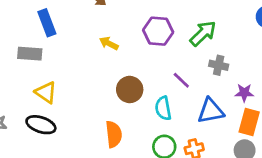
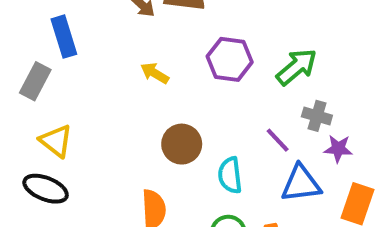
gray rectangle: (30, 54) -> (35, 81), turned -70
purple line: (181, 80) -> (278, 140), moved
purple star: (244, 93) -> (338, 149), moved

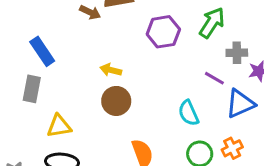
yellow arrow: (155, 73) -> (111, 70), moved
yellow triangle: (56, 141) -> (59, 126), turned -30
brown circle: (182, 144) -> (116, 101), moved

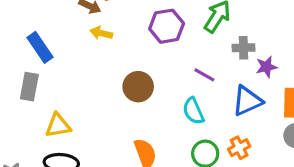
yellow arrow: (111, 70) -> (101, 33), moved
purple line: (214, 78) -> (204, 75), moved
brown circle: (116, 101) -> (138, 87), moved

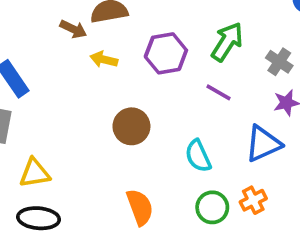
yellow arrow: (101, 33) -> (104, 59), moved
gray cross: (243, 48) -> (279, 62), moved, turned 35
purple line: (204, 75) -> (218, 92), moved

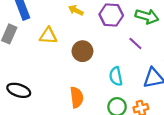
green arrow: (227, 42) -> (147, 16), turned 60
yellow triangle: (35, 173) -> (48, 36), moved

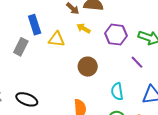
yellow triangle: (48, 36) -> (57, 39), moved

